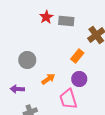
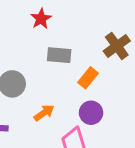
gray rectangle: (66, 21) -> (59, 55), moved

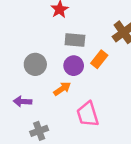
purple circle: (91, 113) -> (74, 66), moved

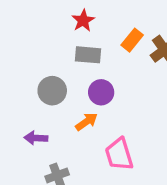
gray rectangle: (75, 40) -> (88, 55), moved
orange rectangle: (99, 59) -> (132, 40), moved

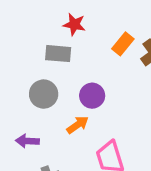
red star: (83, 21) -> (74, 24), turned -30
gray rectangle: (88, 55) -> (58, 54), moved

